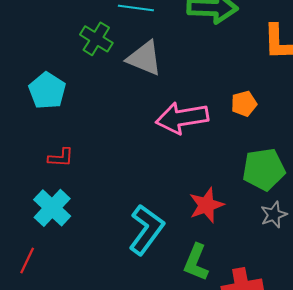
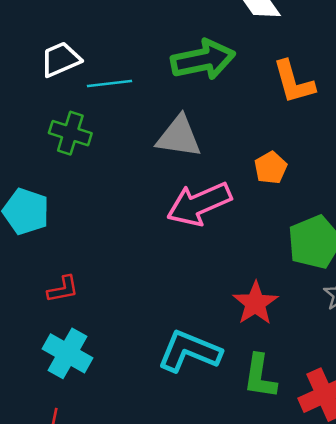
gray triangle: (144, 58) -> (179, 137), moved
cyan L-shape: (146, 230) -> (189, 351), turned -90

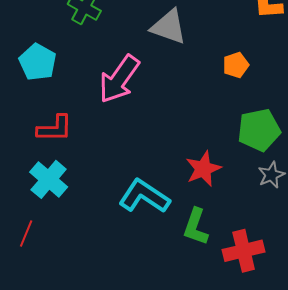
pink arrow: (199, 204) -> (119, 79), moved, turned -42
red L-shape: (63, 289) -> (55, 128), size x1.4

